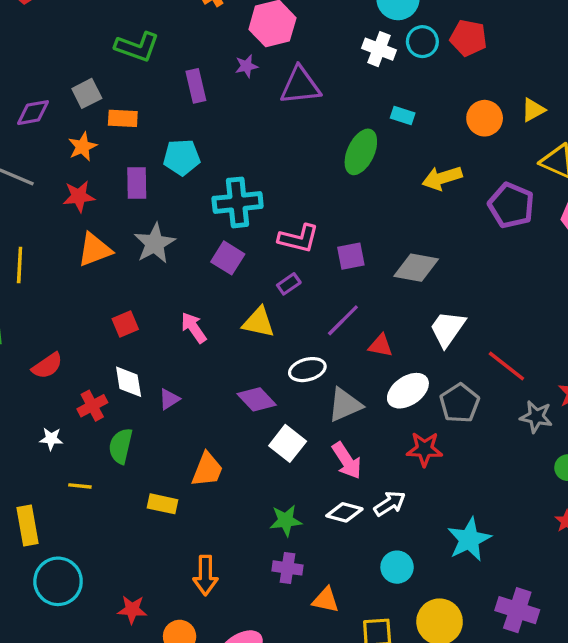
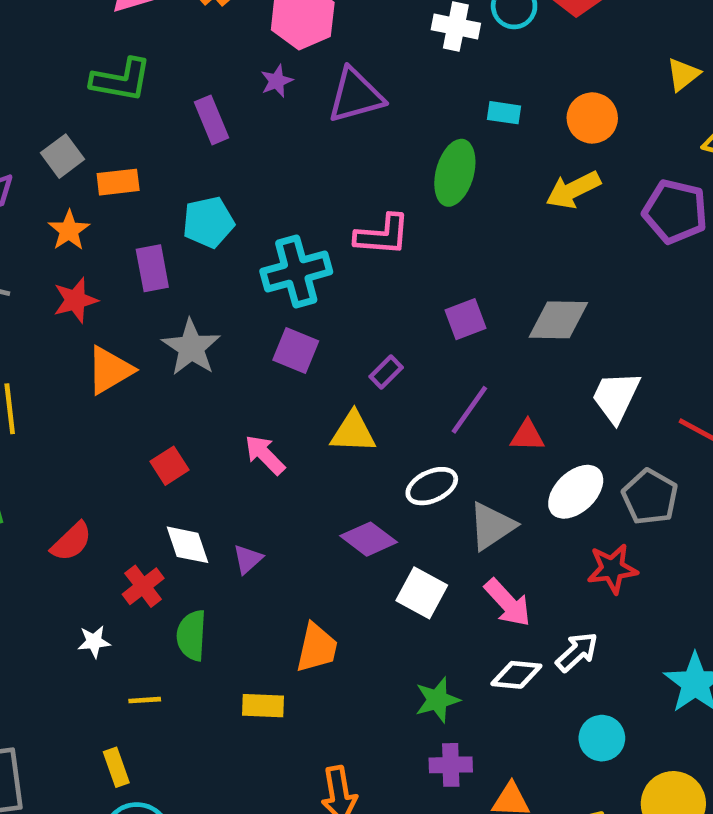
orange circle: (485, 118) -> (592, 118), moved
pink L-shape: (298, 238) -> (382, 235), moved
yellow rectangle: (27, 525) -> (116, 767), moved, size x0.7

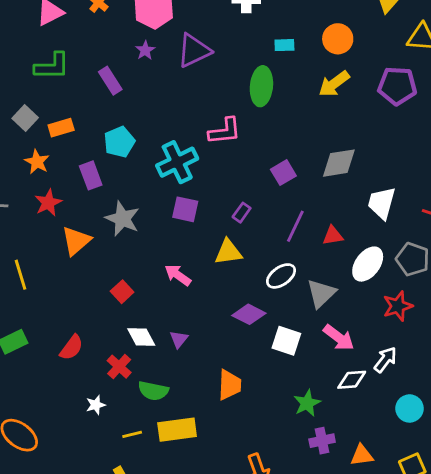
green semicircle: (192, 635) -> (153, 391), turned -72
yellow rectangle: (263, 706) -> (177, 430), moved, size x1.5

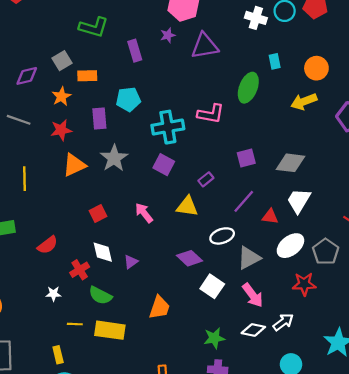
cyan rectangle: (284, 45) -> (275, 61), turned 64
white trapezoid: (382, 203) -> (299, 201), moved

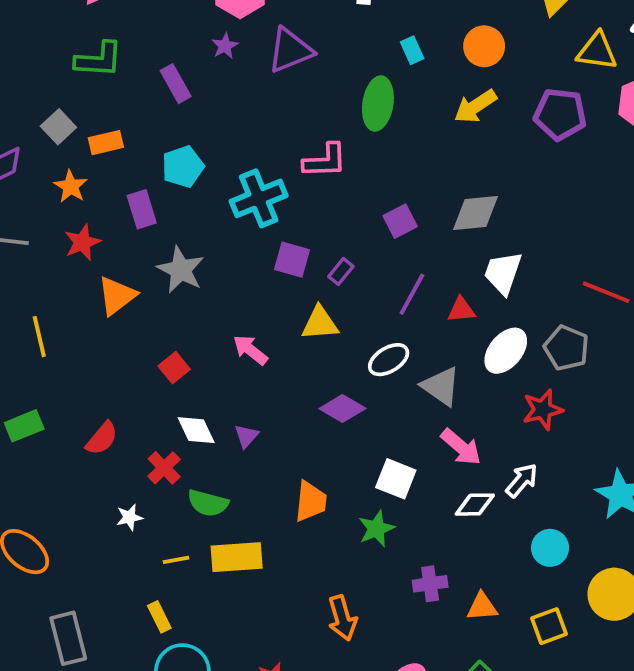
purple square: (164, 165) -> (292, 260), moved
gray triangle: (249, 258) -> (441, 386), turned -45
white square: (212, 286) -> (396, 479), moved
green star: (214, 338) -> (376, 529), moved

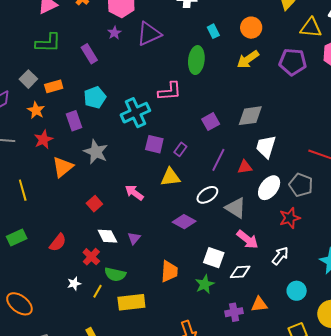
white diamond: (475, 505) -> (240, 272), moved
yellow line: (176, 560) -> (97, 291), moved, turned -48
orange triangle: (482, 607) -> (259, 304), moved

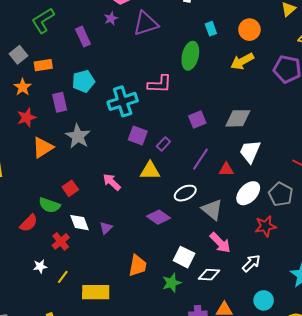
green L-shape: (48, 43) -> (43, 20), turned 140
green semicircle: (115, 274) -> (49, 205), moved

